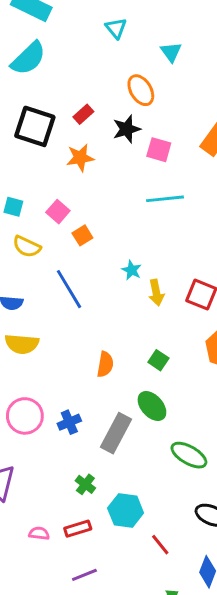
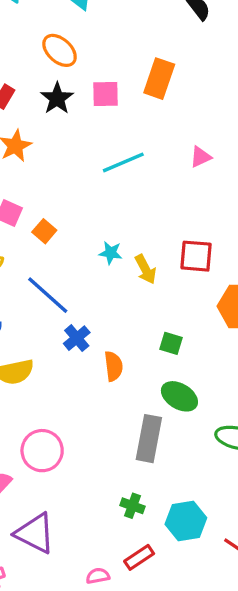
pink square: (159, 150) -> (106, 94), moved
blue cross: (69, 422) -> (77, 338), moved

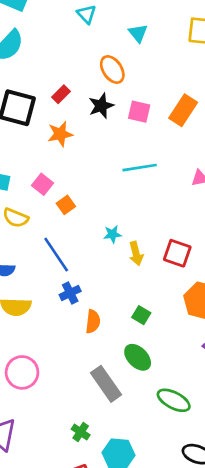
cyan star: (111, 253) -> (112, 234), turned -30
gray rectangle: (149, 439) -> (106, 384), turned -60

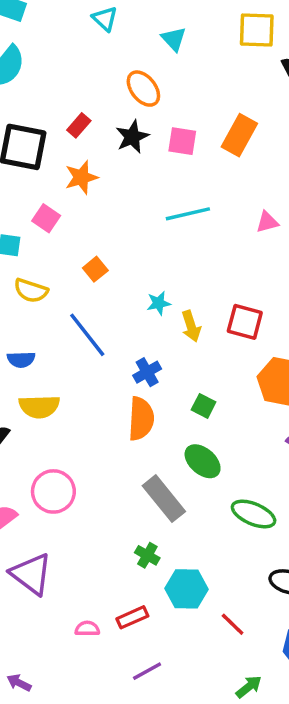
pink square: (42, 184) -> (46, 218), moved
blue cross: (70, 293) -> (147, 372), moved
orange semicircle: (93, 322) -> (141, 419), size x1.4
green cross: (81, 432) -> (147, 555), moved

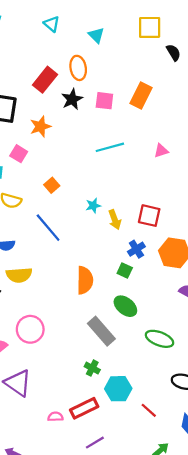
orange ellipse: (143, 89) -> (78, 68), turned 30
red rectangle: (79, 125) -> (45, 80), moved, size x1.6
blue cross: (147, 372) -> (136, 249), moved
red rectangle: (132, 617) -> (84, 408), size x1.4

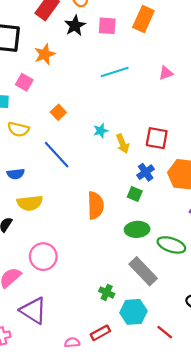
green ellipse: (125, 306) -> (137, 229), turned -40
gray rectangle: (101, 331) -> (143, 271), moved
green ellipse: (159, 339) -> (171, 245), moved
red rectangle: (84, 408) -> (100, 333), size x0.7

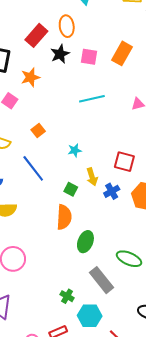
yellow arrow: (123, 144) -> (92, 177), moved
green square: (135, 194) -> (71, 189), moved
green ellipse: (137, 229) -> (85, 242), moved, turned -70

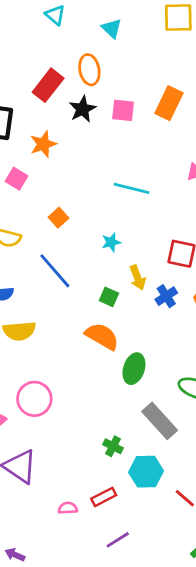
cyan line: (92, 99) -> (132, 188), moved, turned 30
orange semicircle: (64, 217) -> (102, 336), turned -60

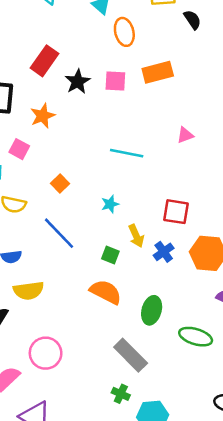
orange ellipse: (89, 70) -> (124, 32), moved
orange rectangle: (169, 103) -> (158, 72), turned 52
green ellipse: (134, 369) -> (152, 310), moved
gray rectangle: (160, 421) -> (131, 355), moved

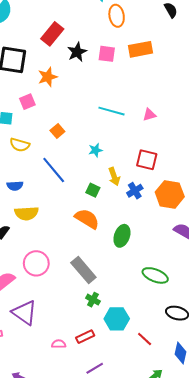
pink triangle: (185, 135) -> (149, 115), moved
pink square: (19, 149) -> (27, 102), turned 35
green ellipse: (196, 337) -> (155, 275), moved
gray rectangle: (131, 355) -> (83, 270), moved

